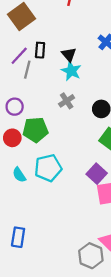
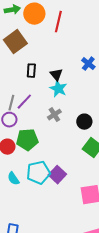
purple line: (19, 56) -> (24, 102), moved
gray line: (27, 70) -> (11, 103), moved
purple square: (97, 174) -> (57, 175), moved

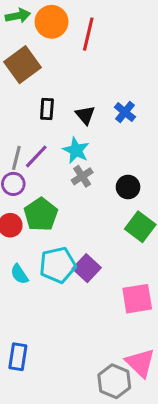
blue cross: (88, 64) -> (125, 112), moved
cyan star: (58, 89) -> (76, 150), moved
green pentagon: (27, 140) -> (41, 215), turned -30

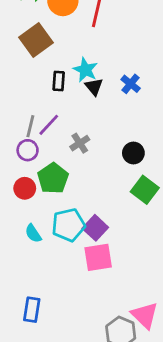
cyan star: (76, 150) -> (85, 70), moved
gray cross: (82, 176) -> (80, 143), moved
pink square: (137, 299) -> (98, 257), moved

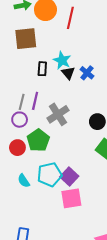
brown square: (36, 40) -> (26, 39), turned 30
blue cross: (131, 84) -> (87, 73), moved
purple line: (49, 125) -> (35, 101), turned -30
gray cross: (80, 143) -> (58, 114), size x1.5

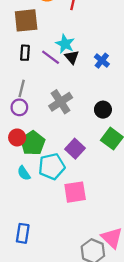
black rectangle: (42, 69) -> (25, 53), moved
blue cross: (87, 73) -> (102, 61), moved
purple line: (35, 101) -> (51, 57), moved, turned -66
green pentagon: (38, 140) -> (33, 143), moved
purple square: (69, 177) -> (75, 149), moved

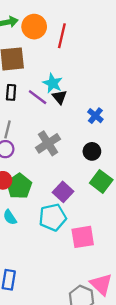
blue cross: (102, 61) -> (95, 116), moved
cyan pentagon: (52, 166) -> (53, 217), moved
pink square: (75, 192) -> (83, 237), moved

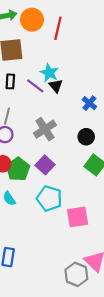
purple square: (63, 192) -> (45, 165), moved
cyan pentagon: (53, 217) -> (49, 199), turned 30

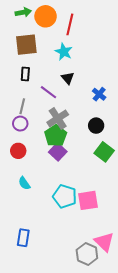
cyan star: (49, 73) -> (64, 52), moved
purple line: (35, 86) -> (49, 92), moved
green pentagon: (18, 169) -> (56, 136), moved
cyan pentagon: (49, 199) -> (65, 196), moved

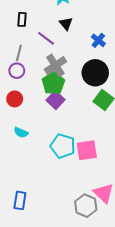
black circle: (96, 126) -> (95, 73), size x1.6
cyan semicircle: (24, 183) -> (21, 132), turned -32
blue rectangle: (23, 238) -> (20, 200), moved

